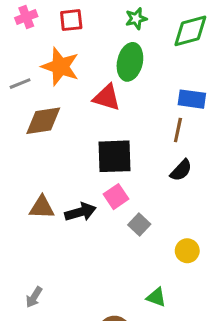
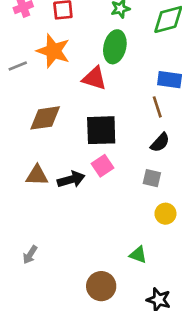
brown diamond: (43, 121) -> (45, 118), moved
brown line: (178, 130) -> (157, 107), turned -30
gray square: (139, 224) -> (152, 178), moved, turned -30

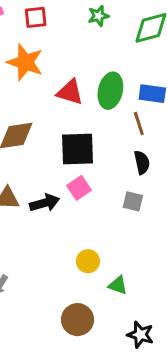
green ellipse: (115, 47) -> (110, 91), moved
black semicircle: (160, 143) -> (142, 162), turned -55
yellow circle: (165, 214) -> (88, 261), moved

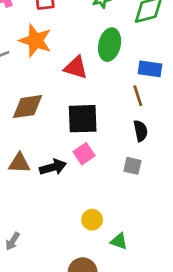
green ellipse: (110, 91) -> (110, 45), moved

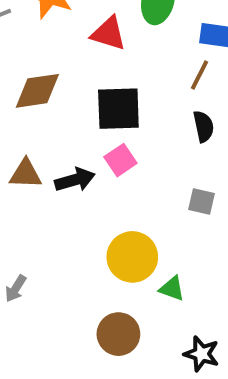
brown line: (138, 96) -> (200, 75), turned 45
gray square: (132, 166) -> (202, 202), moved
yellow circle: (92, 220) -> (132, 257), size x1.6

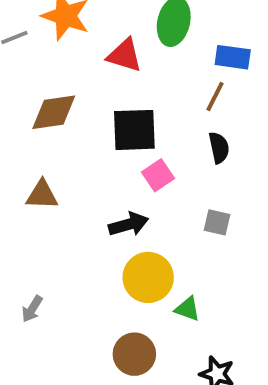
pink square: (120, 160) -> (158, 175), moved
black arrow: (75, 180) -> (128, 224), moved

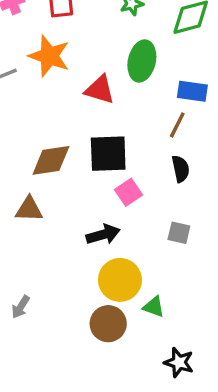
brown diamond: (54, 112) -> (51, 160), moved
brown circle: (134, 354) -> (108, 324), moved

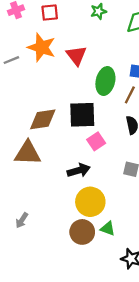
green ellipse: (142, 61) -> (105, 81), moved
red triangle: (100, 90) -> (76, 55), moved, turned 35
brown triangle: (29, 209) -> (28, 153), size x1.4
green triangle: (154, 307) -> (108, 228), moved

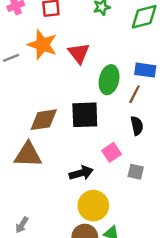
pink square: (96, 141) -> (111, 152), moved

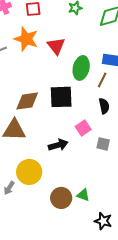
yellow circle: (93, 206) -> (29, 172), moved

